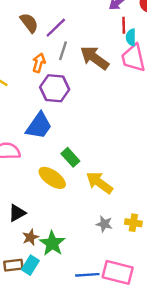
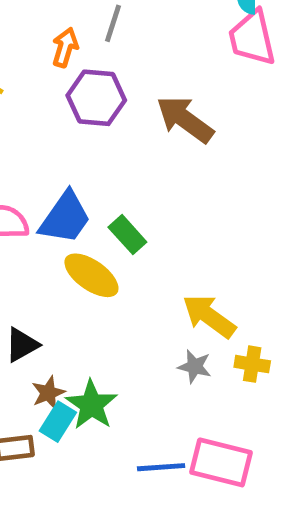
brown arrow: (95, 58) -> (185, 119), moved
blue trapezoid: (39, 126) -> (65, 218), moved
yellow arrow: (99, 183) -> (209, 316), moved
cyan rectangle: (30, 265) -> (58, 422), moved

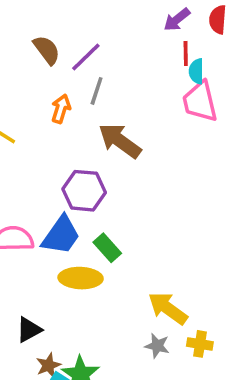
purple hexagon: (96, 98) -> (84, 191), moved
brown arrow: (185, 119) -> (120, 141), moved
yellow ellipse: (91, 275) -> (81, 278), turned -33

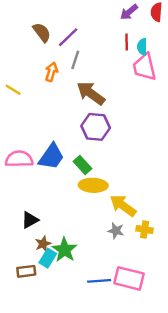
red line: (186, 53) -> (127, 42), moved
purple hexagon: (84, 191) -> (96, 127), moved
yellow ellipse: (81, 278) -> (93, 185), moved

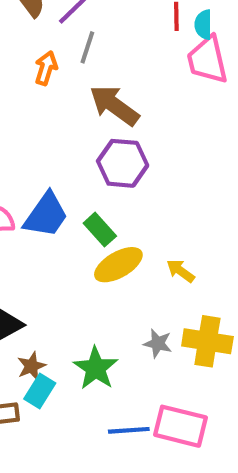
yellow ellipse: (93, 185) -> (118, 265), turned -32
yellow arrow: (123, 206) -> (181, 271), moved, size x0.6
yellow cross: (145, 230) -> (207, 341), size x1.6
green star: (65, 250) -> (96, 368), moved

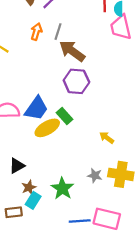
gray line: (87, 47) -> (58, 32), moved
yellow ellipse: (118, 265) -> (47, 128), moved

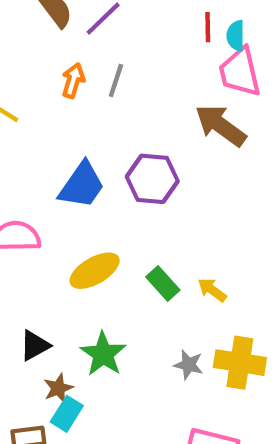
brown arrow: (72, 51) -> (221, 125), moved
blue trapezoid: (36, 108) -> (82, 185), moved
green rectangle: (65, 116) -> (163, 284), moved
green star: (62, 188) -> (103, 354), moved

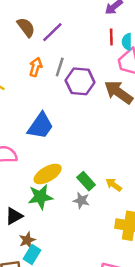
purple hexagon: (152, 179) -> (80, 81), moved
green star: (103, 354) -> (40, 197), moved, turned 30
gray star: (189, 365) -> (81, 200), moved

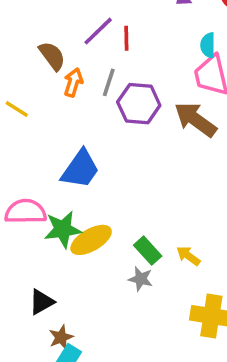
brown semicircle: (26, 27) -> (52, 56), moved
red line: (111, 37) -> (126, 38), moved
green star: (40, 197) -> (63, 229), moved

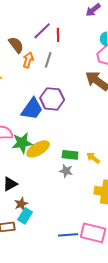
purple hexagon: (139, 104) -> (52, 99), moved
green rectangle: (148, 251) -> (70, 155), turned -42

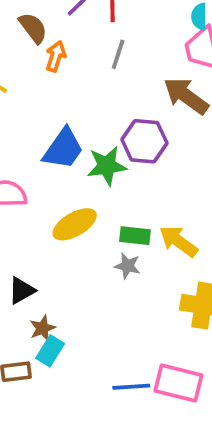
gray line: (48, 60) -> (118, 54), moved
purple hexagon: (52, 99) -> (144, 141), moved
green star: (22, 143) -> (107, 166), moved
yellow arrow: (93, 158) -> (178, 241), size x1.5

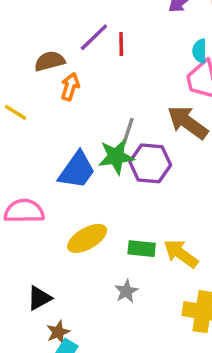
brown semicircle: (33, 28) -> (50, 61), turned -68
gray line: (118, 54) -> (128, 131), moved
green star: (107, 166) -> (116, 157), moved
gray star: (127, 266) -> (126, 291), moved, turned 30

